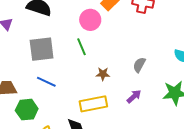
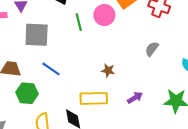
green line: (81, 47) -> (79, 22), moved
gray square: (42, 49) -> (37, 35), moved
gray semicircle: (139, 65) -> (152, 49), moved

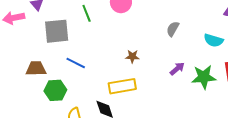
green line: (79, 22) -> (87, 13), moved
purple arrow: (135, 98) -> (177, 69), moved

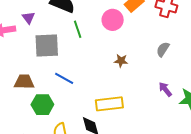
brown star: (132, 56) -> (121, 61), moved
purple arrow: (177, 69) -> (165, 89), turned -91

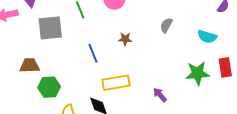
blue line: (64, 78) -> (93, 53), moved, turned 42
purple arrow: (165, 89) -> (160, 95), moved

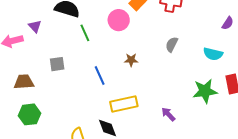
gray square: (50, 28) -> (57, 64), moved, size x0.6
brown trapezoid: (30, 65) -> (24, 82), moved
green hexagon: (49, 87) -> (29, 114), moved

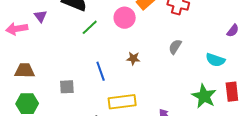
green line: (85, 33) -> (90, 27), turned 66
gray square: (57, 64) -> (67, 87), moved
green star: (205, 91) -> (204, 96), turned 30

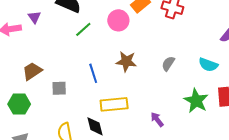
gray semicircle: (175, 47) -> (168, 64), moved
brown star: (133, 59) -> (126, 61), size x1.5
brown trapezoid: (25, 71) -> (32, 71), moved, turned -35

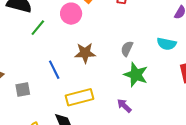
green star: (196, 101) -> (136, 75), moved

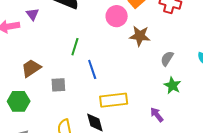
green line: (38, 28) -> (75, 47), moved, turned -30
brown star: (85, 53) -> (140, 36), moved
green star: (136, 75) -> (172, 85), size x0.7

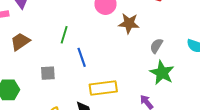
brown trapezoid: (31, 68) -> (20, 42), moved
green star: (172, 85) -> (162, 73), size x1.4

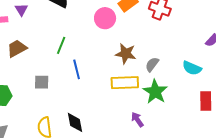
brown star: (129, 23) -> (126, 54), moved
yellow rectangle: (103, 88) -> (125, 83), moved

